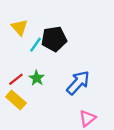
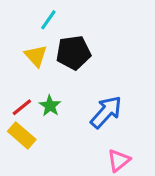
yellow triangle: (19, 27) -> (36, 56), moved
cyan line: (36, 45) -> (48, 20), moved

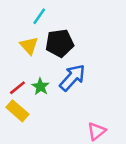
blue arrow: (106, 112) -> (72, 78), moved

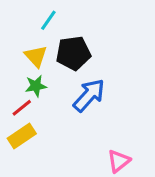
green star: (40, 87) -> (36, 86), moved, turned 30
yellow rectangle: (17, 111) -> (22, 136), turned -75

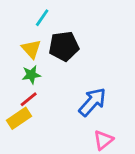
blue arrow: (89, 95) -> (92, 102), moved
red line: (22, 108) -> (29, 99), moved

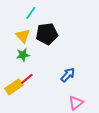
red line: (29, 99) -> (27, 79), moved
blue arrow: (92, 102) -> (68, 75), size x0.7

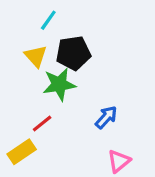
green star: (23, 55) -> (59, 84), moved, size x1.5
yellow rectangle: (14, 87) -> (22, 152), moved

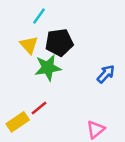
blue arrow: (106, 117) -> (106, 74), moved
red line: (42, 124) -> (39, 108), moved

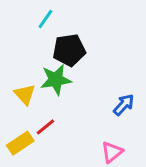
yellow triangle: (29, 45) -> (25, 94), moved
blue arrow: (106, 74) -> (124, 105), moved

